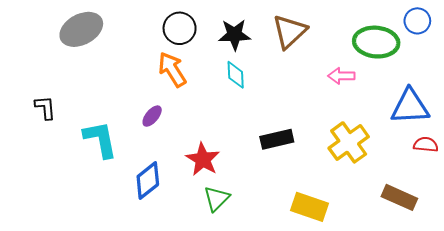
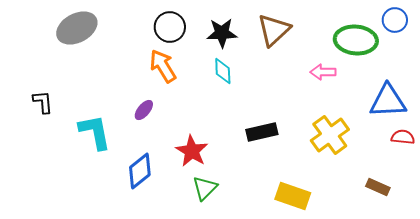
brown rectangle: (399, 197) -> (378, 187), size x0.7

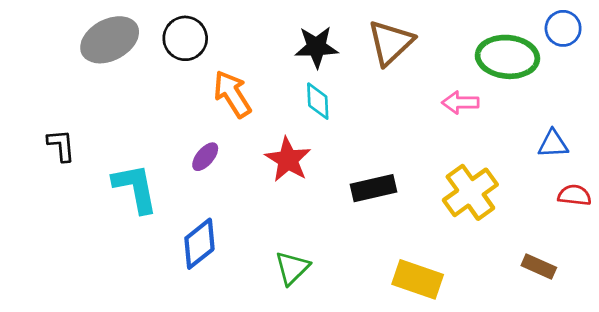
black circle: (170, 27) -> (185, 38), moved
blue triangle: (388, 101) -> (553, 144), size x0.6
red star: (192, 151) -> (288, 160), moved

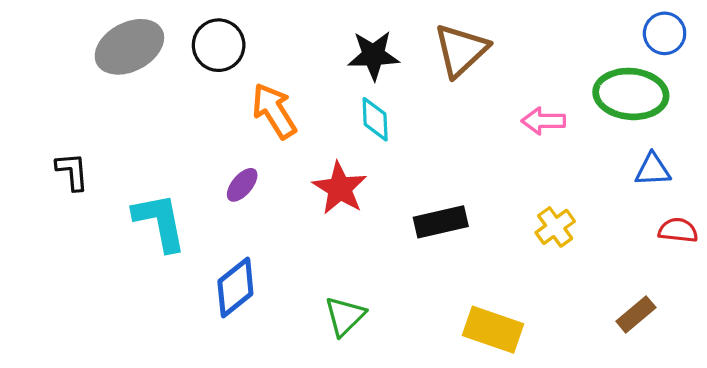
green ellipse: (507, 57) -> (631, 94), moved
yellow cross: (470, 192) -> (555, 227), size x0.6
brown rectangle: (539, 267) -> (636, 314), turned -64

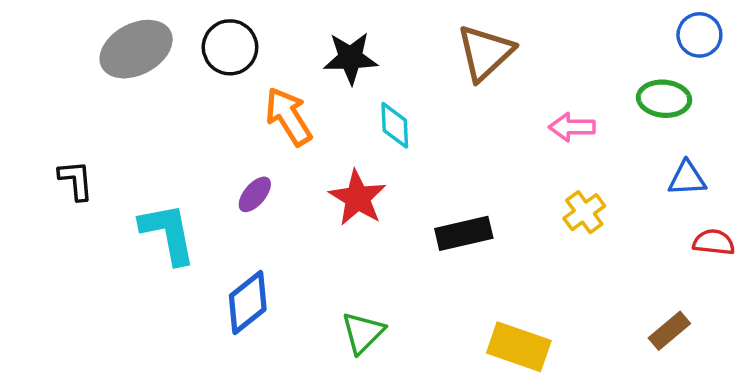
black star: (373, 55) -> (350, 58), moved
green ellipse: (631, 94) -> (664, 99), size x0.7
yellow cross: (555, 227) -> (584, 212), moved

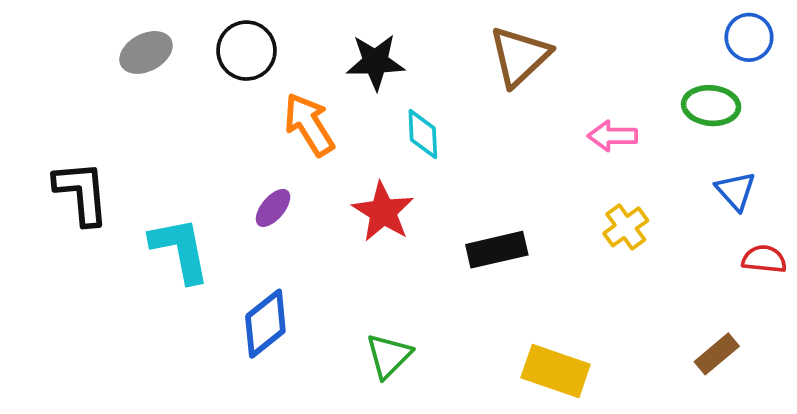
gray ellipse: (136, 49) -> (146, 52), size x0.7
blue triangle: (687, 178) -> (736, 191), turned 51
black L-shape: (76, 180) -> (82, 193), size x1.5

